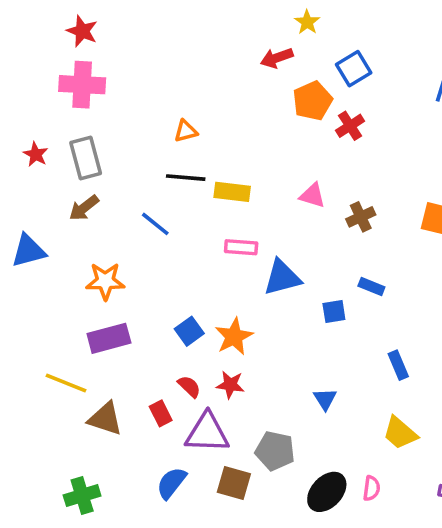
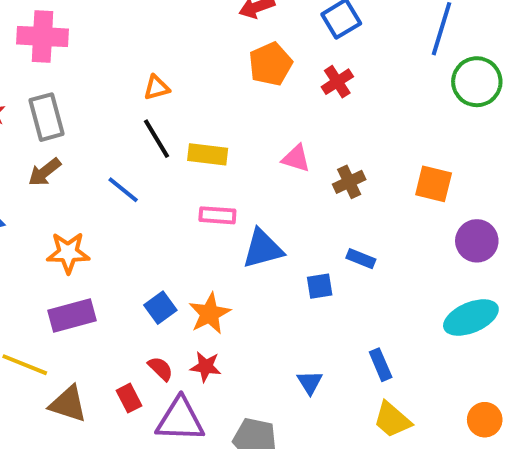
orange pentagon: (313, 101) -> (270, 64), moved
black line: (186, 178) -> (157, 139), turned 54
blue rectangle: (398, 365) -> (381, 365), moved

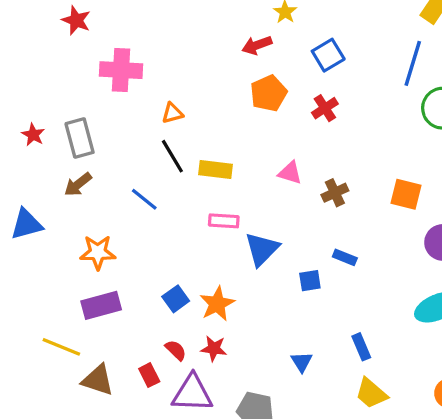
pink cross: (43, 36) -> (121, 70), moved
blue triangle: (263, 249) -> (262, 249), turned -30

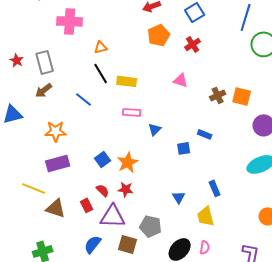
pink triangle: (290, 173) -> (181, 80), moved
brown cross: (335, 193) -> (218, 95), moved
blue triangle: (262, 249) -> (155, 129), size x0.6
yellow trapezoid: (371, 393) -> (206, 216), moved, turned 35

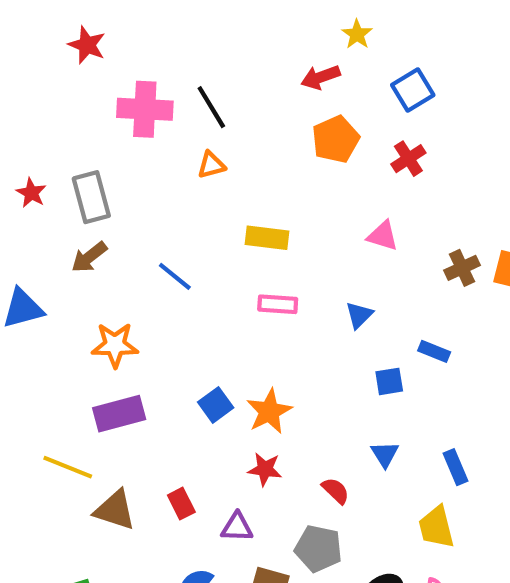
black line: (101, 73) -> (211, 107), moved
blue triangle: (155, 129) -> (359, 315), moved
red semicircle: (103, 190) -> (336, 491), moved
blue triangle: (179, 197) -> (385, 454), moved
purple triangle: (113, 216) -> (237, 527), size x0.6

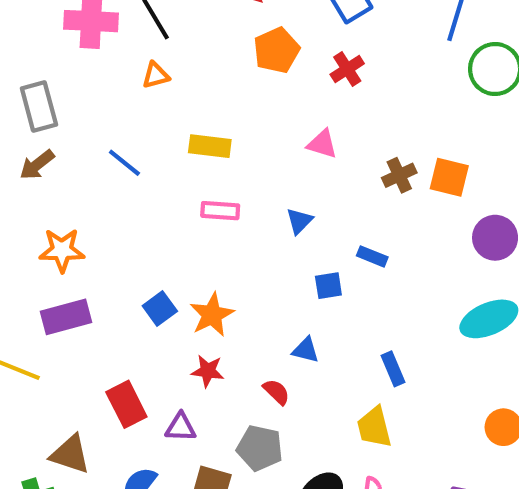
blue line: (175, 276) -> (124, 163), moved
blue triangle: (385, 454) -> (306, 350), moved, turned -44
red rectangle: (181, 504) -> (126, 404), size x1.5
brown triangle: (115, 510) -> (70, 454), moved

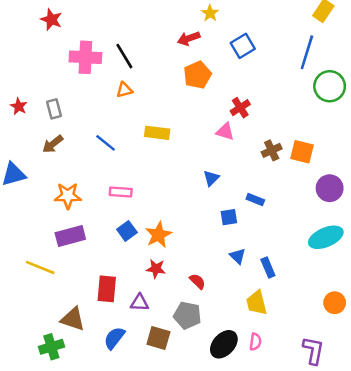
red cross: (347, 69) -> (240, 108), moved
gray rectangle: (39, 106) -> (54, 109), size x0.7
pink rectangle: (220, 211) -> (121, 192), moved
blue triangle: (306, 350) -> (238, 256), moved, turned 30
red rectangle: (126, 404) -> (107, 289), turned 32

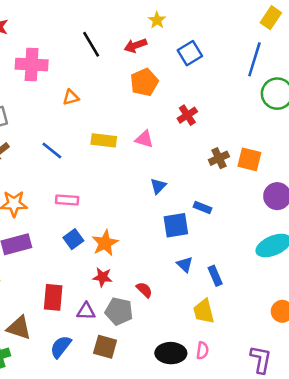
black line: (124, 56) -> (91, 44), moved
pink triangle: (225, 132) -> (144, 139), moved
blue square: (229, 217) -> (176, 225), size x1.5
gray pentagon: (187, 315) -> (119, 311), moved
black ellipse: (224, 344) -> (171, 353), turned 48

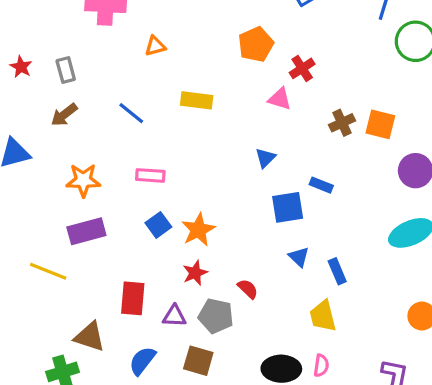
orange pentagon: (144, 82) -> (256, 44), moved
pink triangle: (144, 139) -> (280, 99), moved
red star: (103, 277) -> (195, 273), turned -30

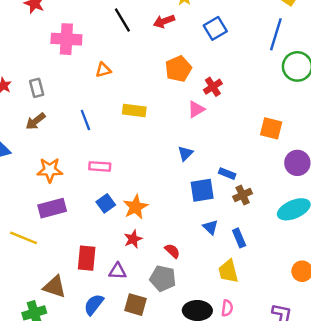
pink triangle: (280, 99) -> (196, 109), turned -48
blue line: (131, 113) -> (85, 120), turned 30
brown cross: (342, 123) -> (243, 195), moved
gray pentagon: (216, 316) -> (163, 278), moved

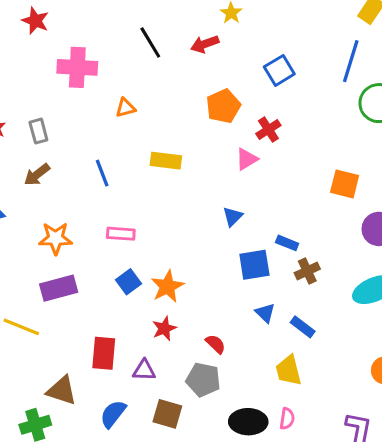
blue square: (215, 28) -> (279, 70), moved
blue rectangle: (239, 238) -> (303, 327), turned -30

